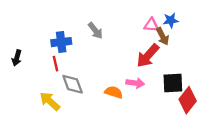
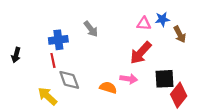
brown arrow: (163, 36) -> (180, 34), moved

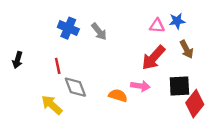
brown arrow: (180, 34) -> (187, 49), moved
blue cross: (58, 40) -> (68, 28), moved, turned 30

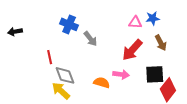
blue cross: (68, 28) -> (69, 24), moved
gray arrow: (99, 32) -> (90, 39), moved
black arrow: (17, 60) -> (15, 32), moved, turned 64
yellow arrow: (52, 105) -> (61, 91), moved

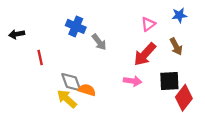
blue star: (153, 18) -> (179, 15), moved
pink triangle: (135, 22) -> (148, 24), turned -40
red line: (50, 57) -> (40, 58), moved
orange semicircle: (102, 83) -> (87, 90), moved

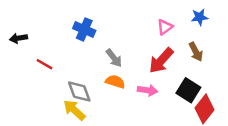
gray arrow: (99, 42) -> (114, 58), moved
red line: (40, 58) -> (45, 64), turned -48
black square: (169, 81) -> (188, 90), turned 35
orange semicircle: (87, 90) -> (115, 82), moved

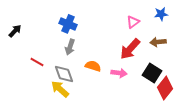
black arrow: (18, 38) -> (15, 31), turned 144
brown arrow: (196, 52) -> (158, 42), turned 112
gray arrow: (114, 58) -> (70, 47), moved, turned 56
red line: (45, 64) -> (37, 62), moved

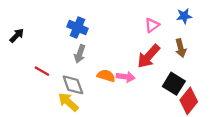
brown arrow: (158, 42) -> (181, 48), turned -98
pink arrow: (119, 73) -> (126, 77), moved

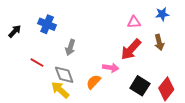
pink triangle: (152, 25) -> (134, 22), turned 32
blue cross: (77, 28) -> (47, 24), moved
orange semicircle: (106, 76) -> (94, 82), moved, turned -63
black square: (174, 84) -> (140, 86), moved

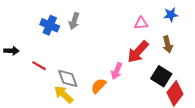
black arrow: (15, 31) -> (11, 51), moved, turned 48
gray arrow: (70, 47) -> (74, 21), moved
pink arrow: (111, 68) -> (117, 71), turned 105
black square: (140, 86) -> (161, 76), moved

